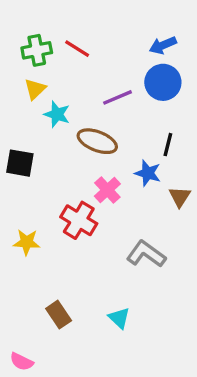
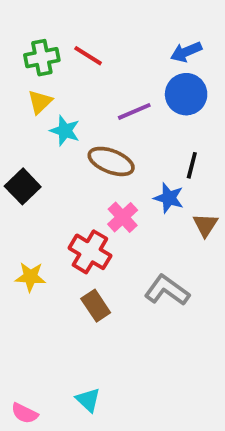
black square: (20, 163) -> (23, 186), turned 36
brown rectangle: (59, 315) -> (96, 306), moved
cyan triangle: (119, 318) -> (88, 400), moved

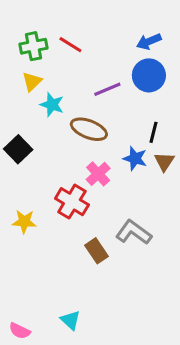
brown triangle: (205, 225) -> (164, 162), moved
brown rectangle: (96, 306) -> (97, 251), moved

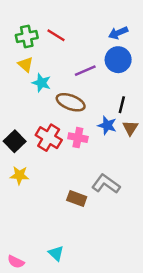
yellow triangle: (32, 82) -> (26, 65), turned -35
black square: (18, 149) -> (15, 141), moved
pink cross: (98, 174) -> (78, 138), turned -36
red cross: (72, 202) -> (49, 138), moved
brown rectangle: (97, 251) -> (77, 198), turned -36

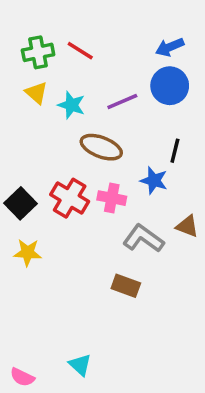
cyan star: (41, 83) -> (71, 105), moved
brown triangle: (130, 128) -> (187, 226), moved, turned -42
gray L-shape: (106, 184) -> (143, 238), moved
brown rectangle: (77, 198) -> (126, 286), moved

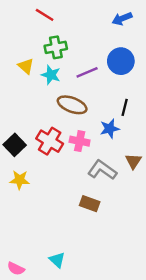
blue arrow: (170, 47) -> (122, 19), moved
red line: (80, 51) -> (45, 15), moved
green cross: (38, 52) -> (56, 47), moved
blue star: (154, 181) -> (110, 129), turned -30
brown triangle: (187, 226) -> (133, 161), turned 42

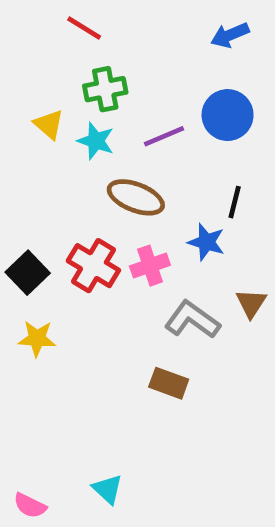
blue star: (110, 129) -> (206, 242), turned 30
pink cross: (80, 141) -> (150, 266), turned -30

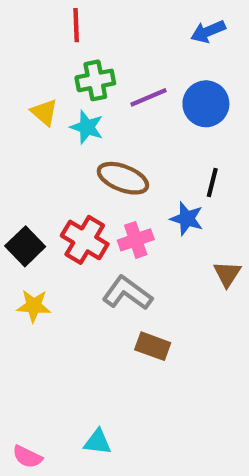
red line: (84, 28) -> (76, 25), turned 56
purple line: (164, 136) -> (148, 97), moved
gray L-shape: (192, 320) -> (127, 293), moved
cyan triangle: (108, 489) -> (97, 442), turned -36

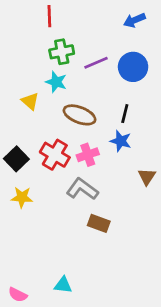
yellow triangle: (44, 112) -> (30, 101), moved
black line: (212, 182) -> (125, 114), moved

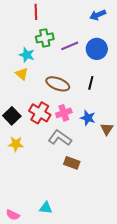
cyan star: (56, 82) -> (27, 55), moved
blue star: (121, 141) -> (88, 118), moved

